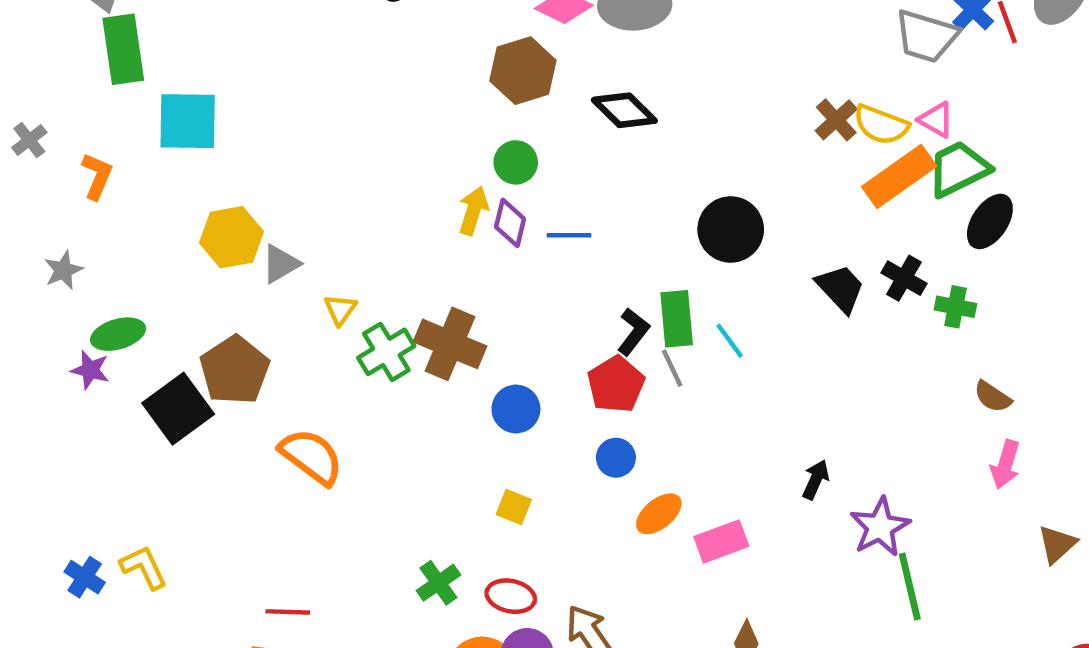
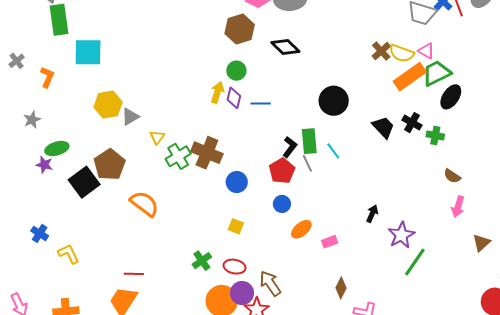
pink rectangle: (721, 541) -> (330, 242), size x0.7
blue cross: (85, 577) -> (40, 233), moved
green line: (910, 586) -> (415, 262), turned 48

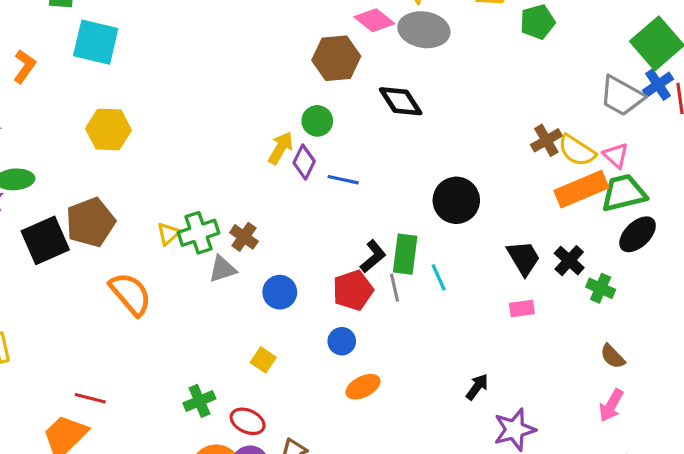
gray triangle: (130, 117) -> (222, 269), moved
yellow triangle: (157, 137) -> (168, 234), moved
brown cross: (207, 153) -> (244, 237), size x0.6
pink rectangle: (330, 242) -> (522, 308), moved

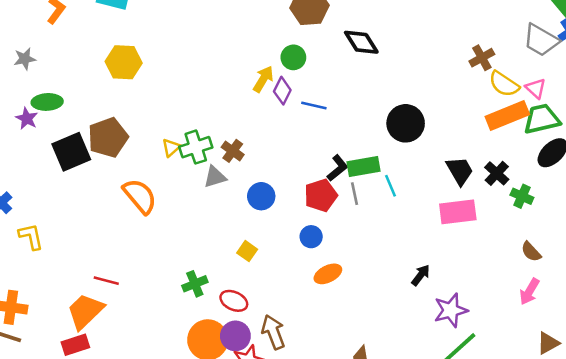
brown cross: (546, 140) -> (482, 58), moved
green rectangle: (405, 254) -> (363, 167), turned 72
pink rectangle: (522, 308) -> (458, 212), size x1.8

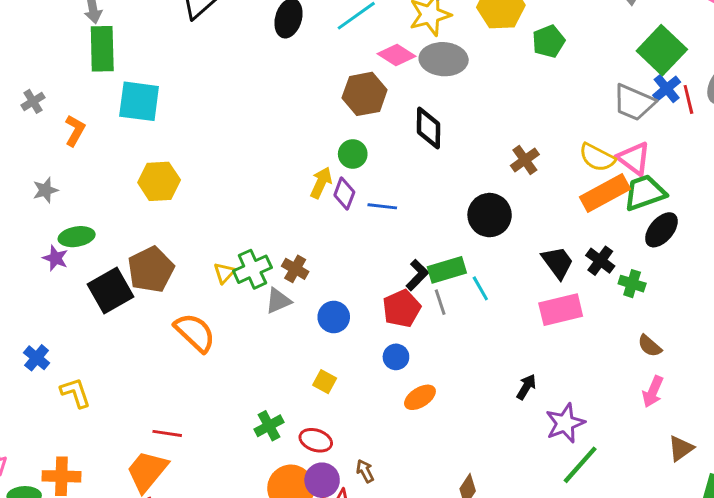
black diamond: (361, 42) -> (428, 128), turned 39
brown cross: (482, 58) -> (525, 160), moved
pink triangle: (536, 88) -> (634, 158), size x1.4
brown arrow: (273, 332) -> (365, 471), size x0.6

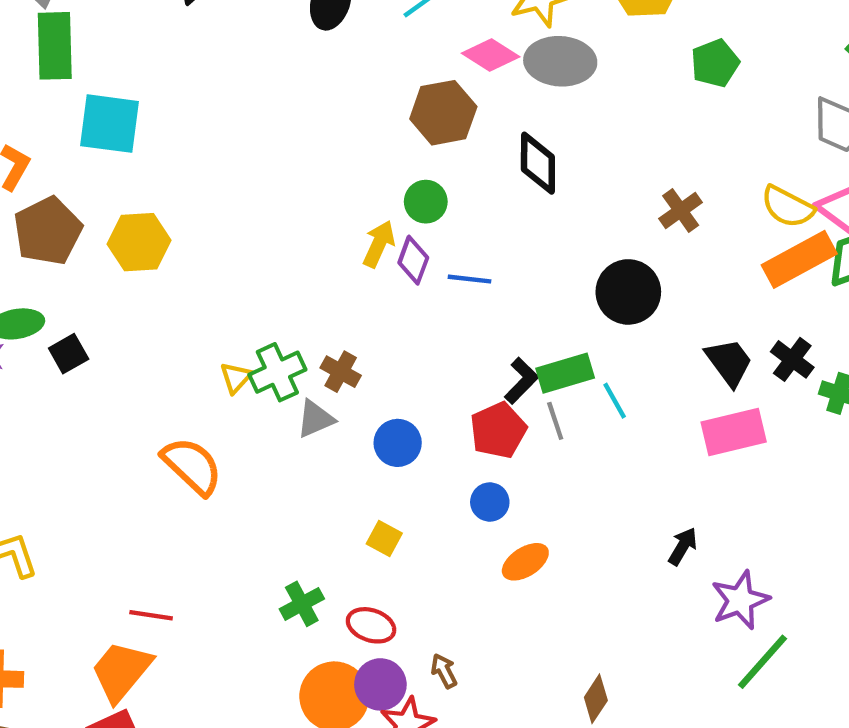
green pentagon: (549, 41) -> (715, 63), moved
brown pentagon: (151, 269) -> (48, 231), moved
black square: (111, 291) -> (69, 354), moved, size x0.6

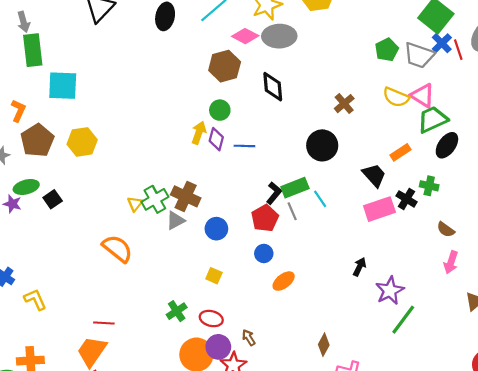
green pentagon: (715, 63) -> (387, 50), moved
orange rectangle: (799, 259) -> (400, 152), moved, size x0.6
black cross: (792, 359) -> (407, 199), moved
brown cross: (341, 372) -> (186, 196), size x1.5

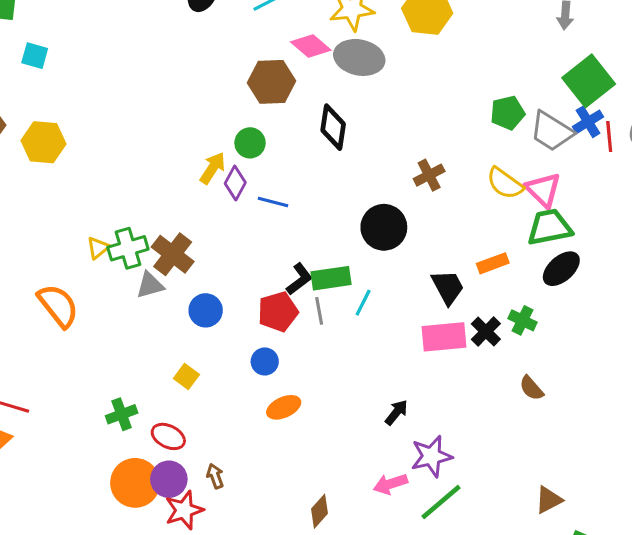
cyan square: (63, 86) -> (35, 56), size x0.6
cyan line: (320, 199) -> (363, 303), turned 48
pink arrow: (451, 262) -> (390, 484), moved, turned 40

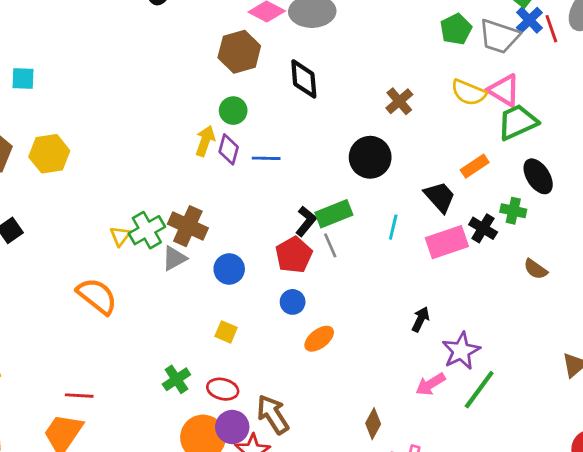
black ellipse: (561, 269) -> (538, 176), moved, turned -68
cyan line: (363, 303) -> (393, 227), moved
brown arrow: (215, 476) -> (273, 414), size x1.8

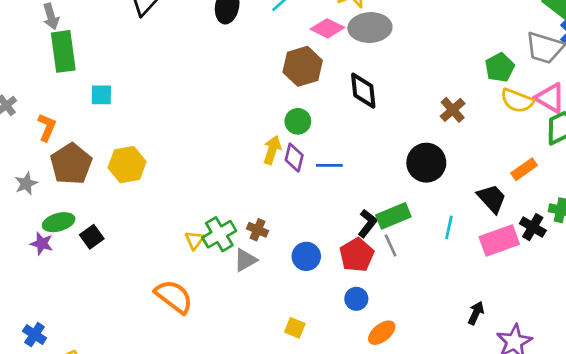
green pentagon: (456, 29) -> (500, 67), moved
brown cross: (188, 226) -> (257, 230), size x0.6
blue circle: (229, 269) -> (306, 256), moved

